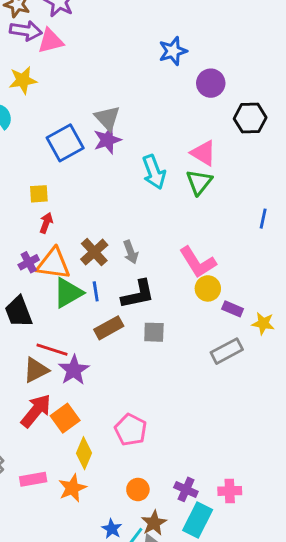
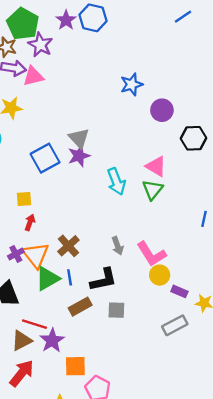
gray arrow: (131, 252) -> (118, 246), moved
orange triangle: (53, 264) -> (36, 255), turned 44
orange square: (65, 418) -> (75, 366), moved, turned 35

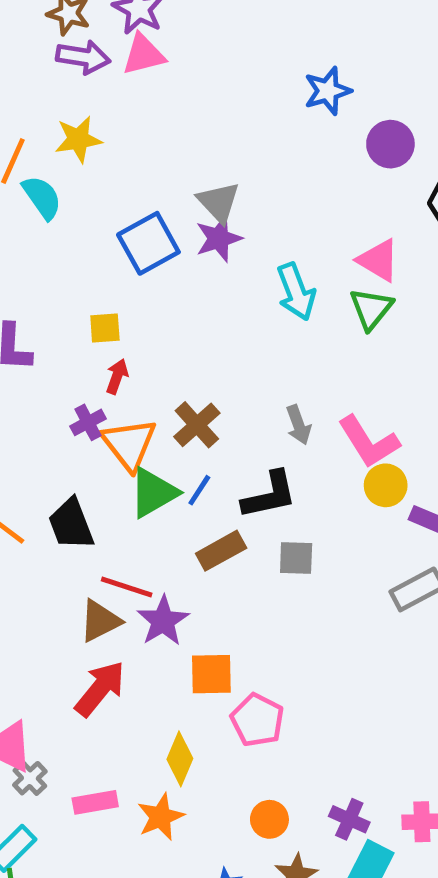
pink triangle: (33, 76) -> (144, 55), moved
purple cross: (16, 254) -> (88, 422), moved
blue line: (70, 277) -> (199, 490), turned 42

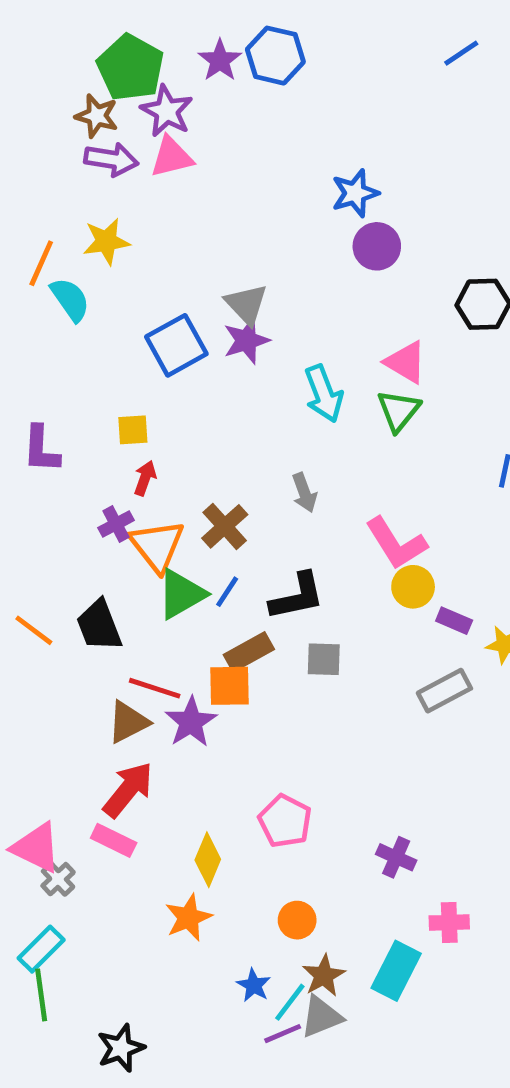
purple circle: (390, 144) -> (377, 246), moved
gray arrow: (299, 425) -> (304, 493), moved
orange square: (211, 674) -> (229, 686), moved
pink rectangle: (95, 802) -> (114, 840), moved, turned 36
purple cross: (349, 819) -> (396, 857), moved

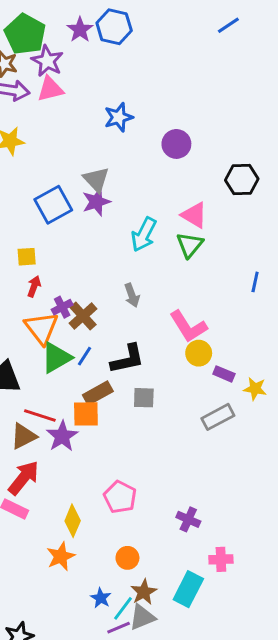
blue star: (355, 193) -> (119, 117), moved
cyan arrow: (324, 394) -> (144, 234), turned 48
purple cross: (116, 524) -> (62, 307), moved

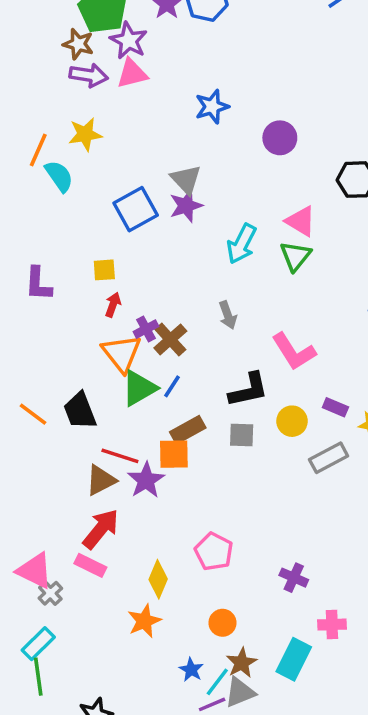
yellow circle: (199, 353) -> (292, 421), moved
black L-shape: (127, 359) -> (249, 390), moved

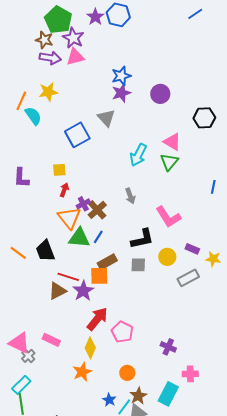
purple star: (186, 206) -> (121, 93), moved
green triangle: (139, 388) -> (79, 238), turned 35
red arrow: (101, 529) -> (97, 319), moved

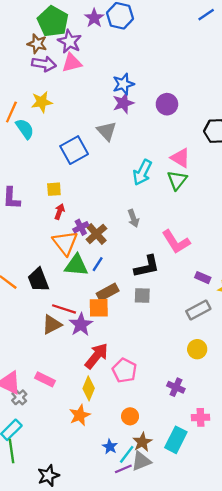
yellow circle: (167, 257) -> (197, 349), moved

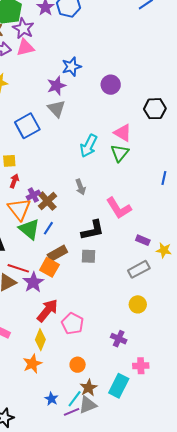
purple star: (123, 103) -> (56, 86), moved
green triangle: (76, 265) -> (29, 229), turned 35
orange square: (99, 308) -> (49, 267), turned 30
blue star: (110, 447) -> (51, 399), moved

